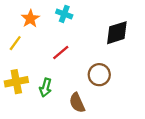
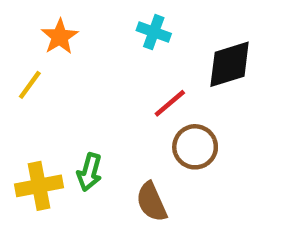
cyan cross: (64, 14) -> (154, 32), moved
red line: (61, 52) -> (170, 103), moved
yellow cross: (16, 82) -> (39, 186), moved

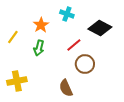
orange star: (60, 37) -> (41, 25), moved
black diamond: (230, 64) -> (100, 28), turned 45
green arrow: (89, 172) -> (39, 48), moved

